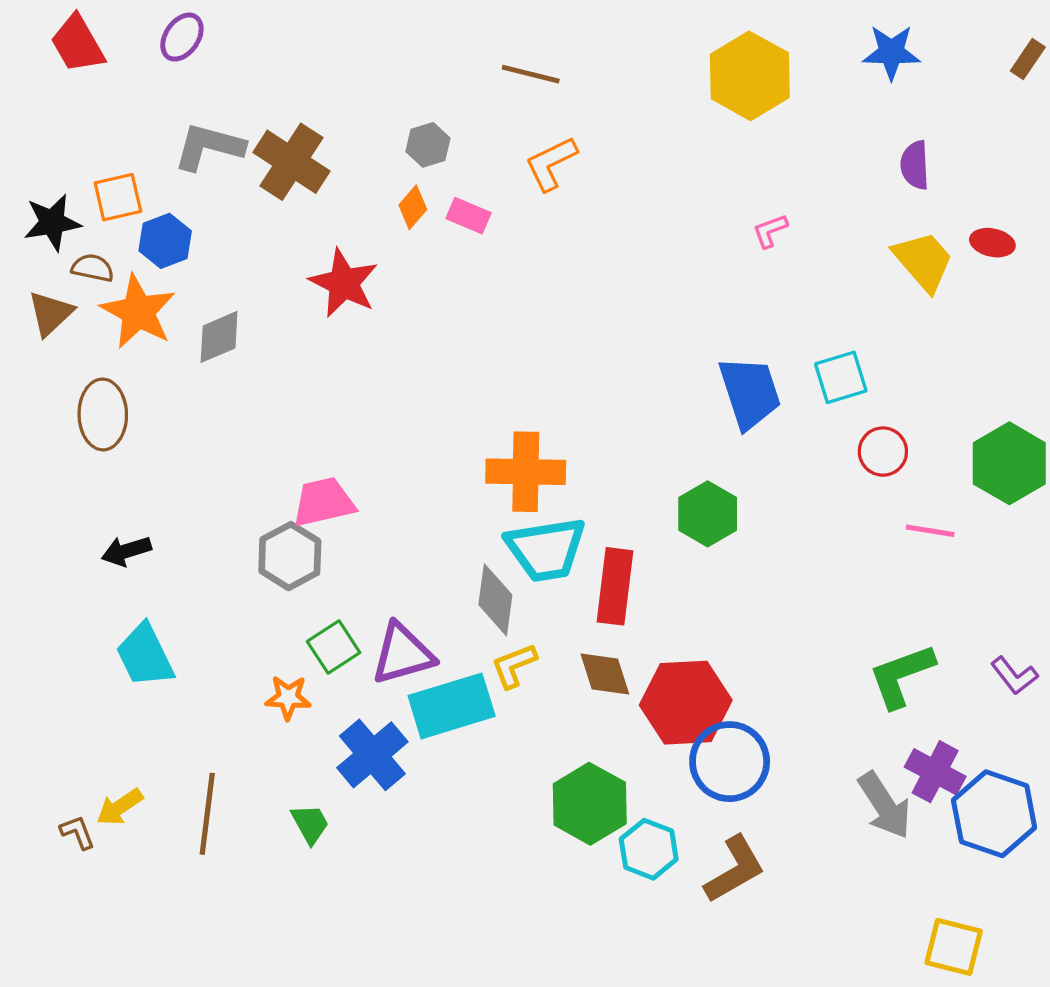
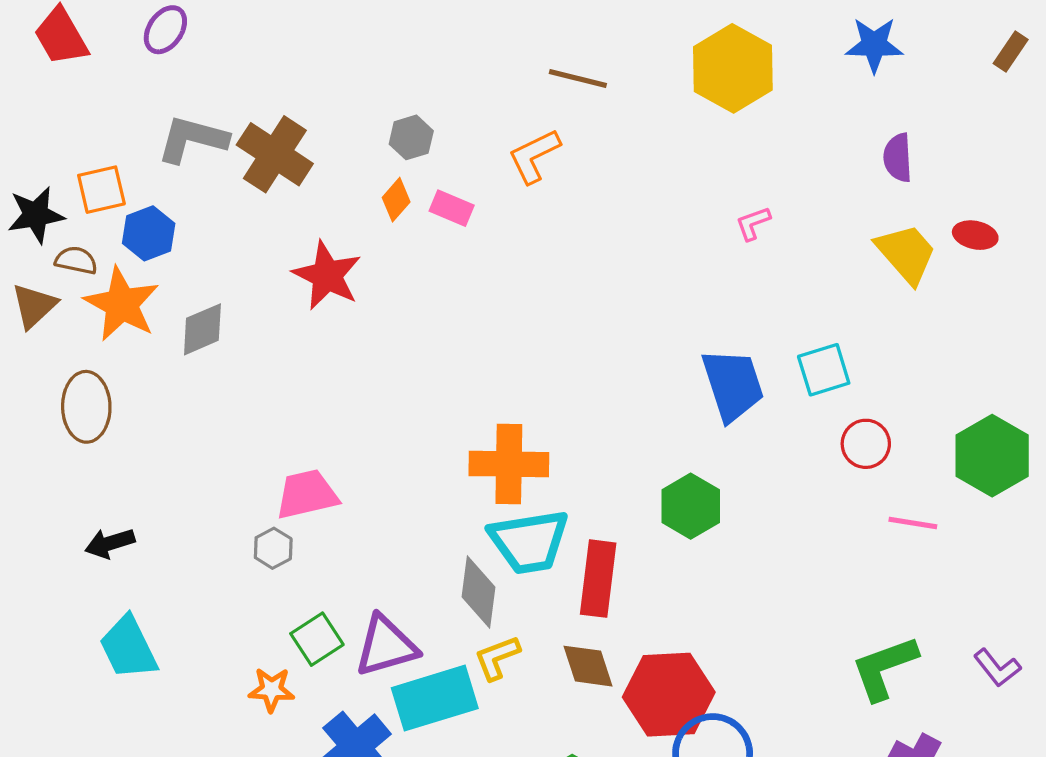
brown line: (531, 74) -> (578, 78), moved
gray hexagon: (290, 556) -> (273, 548), size x0.6

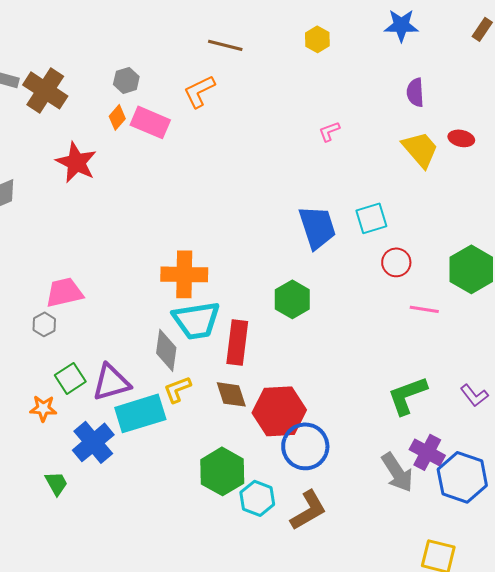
yellow hexagon: (733, 68) -> (317, 39), size x0.5
pink rectangle: (452, 208) -> (150, 122), size x1.5

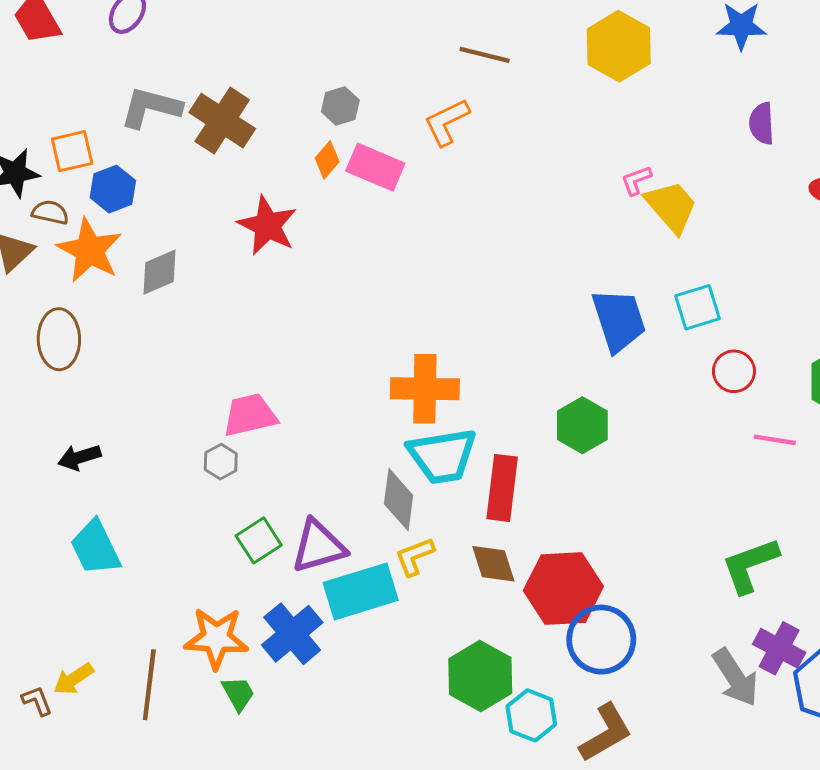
yellow hexagon: (317, 39) -> (619, 46), size x1.8
yellow trapezoid: (420, 149) -> (671, 207), moved
orange star: (43, 408) -> (216, 638), moved, size x1.6

